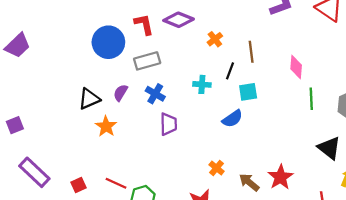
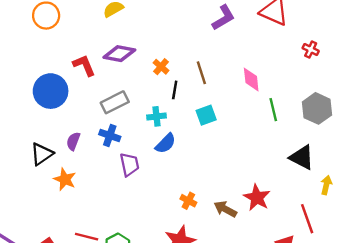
gray rectangle: (147, 61) -> (115, 102), moved
black line: (230, 71) -> (175, 90), moved
blue semicircle: (232, 119) -> (166, 143), moved

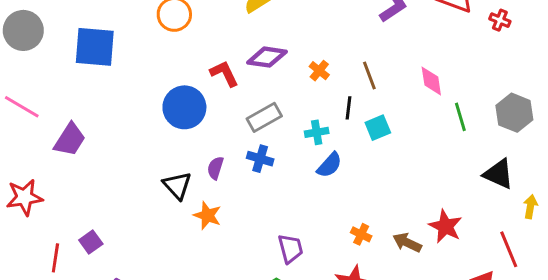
red cross: (311, 50) -> (500, 20), moved
black line: (175, 90) -> (348, 108), moved
black triangle: (42, 154) -> (177, 186), turned -35
purple trapezoid: (129, 165) -> (290, 249), moved

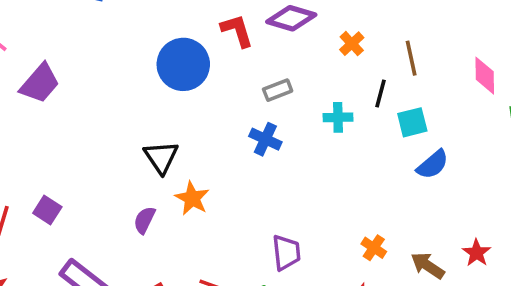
gray rectangle: (264, 117) -> (278, 90), size x0.7
blue semicircle: (329, 165) -> (433, 165), moved
purple semicircle: (215, 168) -> (144, 220), moved
red star: (445, 226) -> (477, 253), size x0.7
purple square: (91, 242) -> (47, 210), turned -30

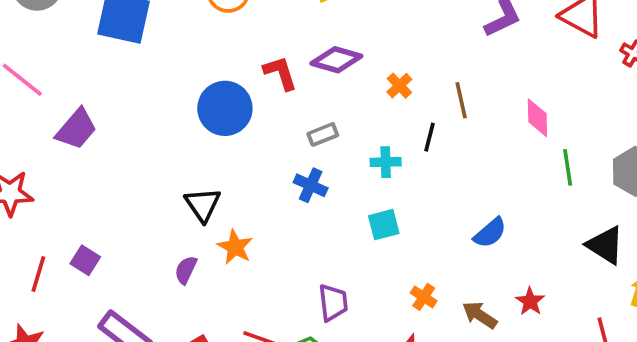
cyan square: (412, 122) -> (384, 225), moved
blue semicircle: (433, 165) -> (490, 233), moved

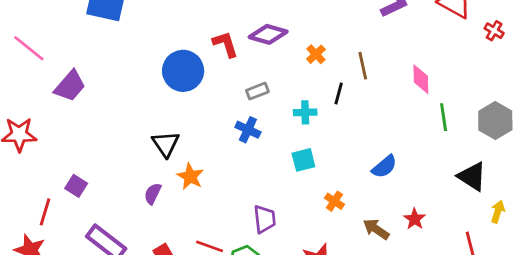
red line: (38, 274) -> (45, 212), moved
orange cross: (424, 297) -> (334, 201), moved

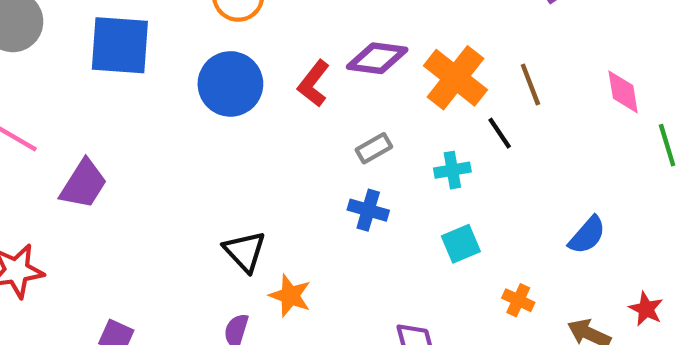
red L-shape: (225, 44) -> (314, 83), turned -116
orange cross: (316, 54) -> (455, 78), size x2.0
blue circle: (183, 71) -> (230, 84), moved
black line: (339, 94) -> (500, 133), turned -40

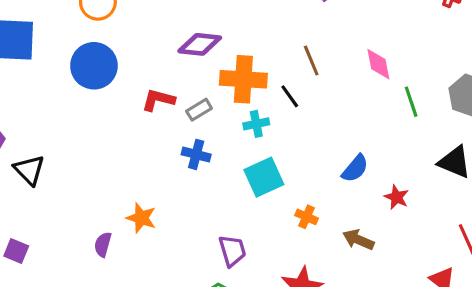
orange cross: (455, 78) -> (243, 79), moved, turned -33
red L-shape: (314, 83) -> (158, 100), moved, turned 68
cyan square: (461, 244) -> (264, 177), size x1.4
black triangle: (245, 251) -> (29, 170), moved
red star: (646, 309) -> (396, 197), moved

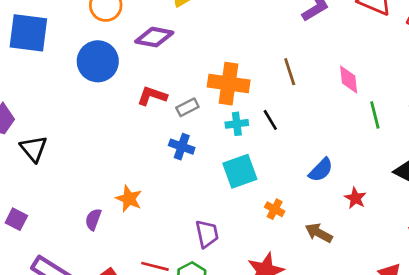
purple diamond: (200, 44) -> (154, 37), moved
black line: (290, 96) -> (270, 120), moved

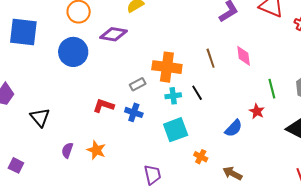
pink diamond: (349, 80) -> (244, 56), moved
red L-shape: (152, 96) -> (103, 106), moved
black triangle: (34, 149) -> (40, 117), moved
red star: (355, 198) -> (257, 111), moved
purple semicircle: (93, 219) -> (67, 150), moved

